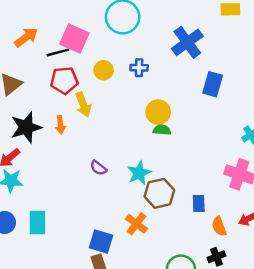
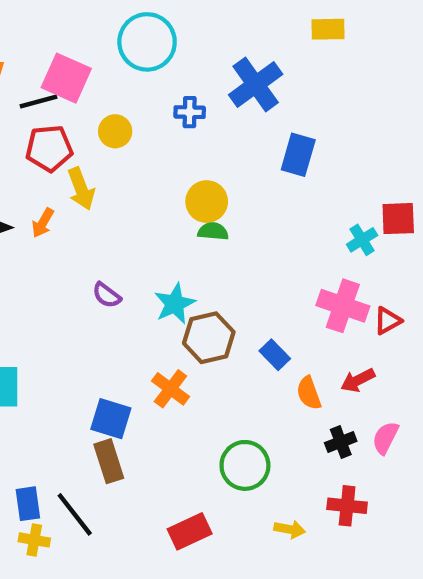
blue cross: (139, 68) -> (190, 112), moved
orange arrow: (60, 125) -> (43, 223), turned 36
blue rectangle: (199, 203) -> (275, 355), turned -42
black cross: (216, 257) -> (341, 442), moved

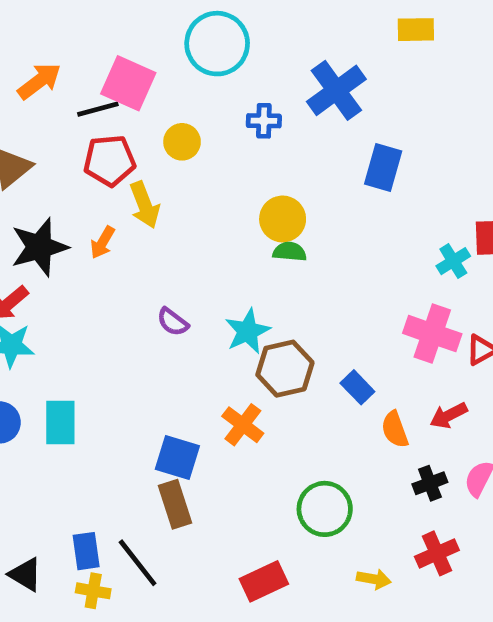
red cross: (347, 506) -> (437, 553), turned -30

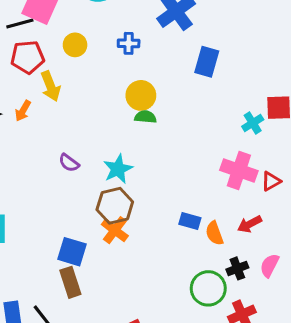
blue cross: (264, 121) -> (129, 43), moved
brown hexagon: (285, 369) -> (115, 206), moved
blue rectangle: (357, 387) -> (190, 221), moved, turned -30
green circle: (325, 509) -> (208, 288), moved

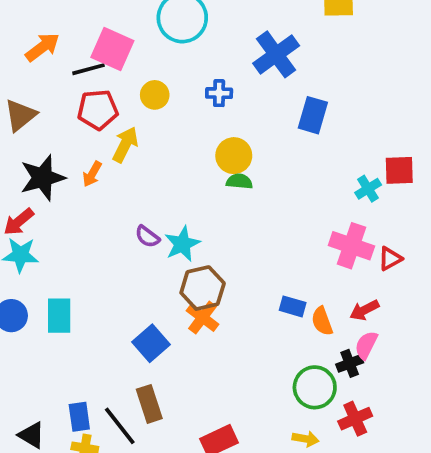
yellow arrow: (51, 86) -> (125, 145), turned -132
cyan star: (118, 169) -> (182, 244), moved
blue square: (72, 252) -> (151, 343), turned 32
pink semicircle: (269, 265) -> (366, 345), moved
brown rectangle: (70, 282) -> (149, 404), moved

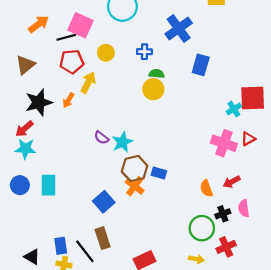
red square: (399, 170) -> (253, 98), size x1.4
green semicircle: (239, 181) -> (157, 74), moved
red triangle: (390, 259) -> (248, 139), moved
blue rectangle: (293, 306) -> (159, 173), moved
pink semicircle: (366, 345) -> (244, 208), moved, turned -35

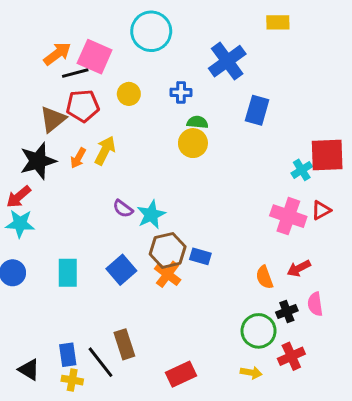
orange arrow: (39, 24) -> (57, 54), moved
brown triangle: (25, 65) -> (53, 119), moved
yellow arrow: (88, 83) -> (105, 151), moved
cyan rectangle: (49, 185) -> (68, 273), moved
blue square: (104, 202) -> (121, 270), moved

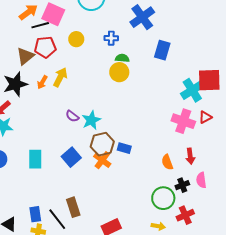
cyan cross: (302, 170) -> (192, 90), size x1.6
red arrow: (299, 268) -> (190, 156), turned -70

